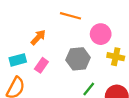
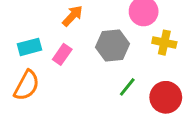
orange arrow: (38, 37) -> (73, 16), moved

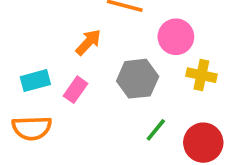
orange semicircle: (27, 85) -> (32, 128), turned 60

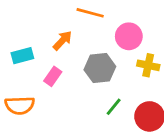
cyan rectangle: (35, 81) -> (22, 56), moved

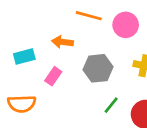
pink circle: (129, 36) -> (126, 25), moved
orange arrow: (62, 40) -> (62, 42), turned -126

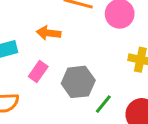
gray hexagon: (98, 68) -> (78, 82), moved

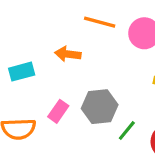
pink rectangle: (38, 72) -> (58, 111), moved

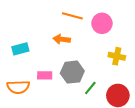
orange arrow: (68, 54) -> (62, 39), moved
pink rectangle: (58, 111) -> (45, 75), turned 56

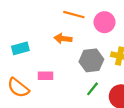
gray hexagon: (72, 72) -> (91, 60), moved
orange semicircle: (18, 87) -> (18, 88), turned 40

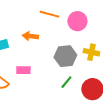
orange arrow: (63, 39) -> (30, 36), moved

